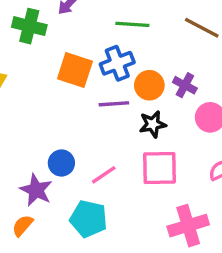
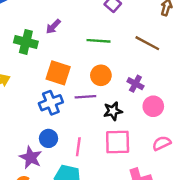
blue cross: (117, 63) -> (51, 103), moved
orange circle: (149, 85) -> (101, 75), moved
pink line: (104, 175) -> (78, 147), turned -48

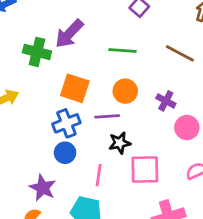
purple arrow: (53, 26) -> (69, 34), size x1.6
black star: (113, 111) -> (120, 143), moved
blue circle: (49, 138) -> (65, 153), moved

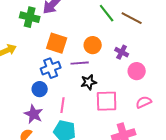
green line: (122, 51) -> (107, 13), moved, turned 48
blue circle: (65, 153) -> (40, 89), moved
pink line: (99, 175) -> (63, 105), moved

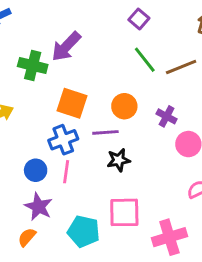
brown line: (132, 18) -> (181, 67), turned -50
blue circle: (40, 89) -> (36, 170), moved
pink square: (107, 101) -> (124, 212), moved
pink line: (63, 105) -> (66, 172), moved

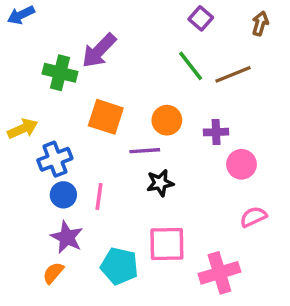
purple square: (139, 19) -> (201, 18), moved
purple cross: (167, 116) -> (216, 132), turned -30
blue cross: (63, 140) -> (55, 159), moved

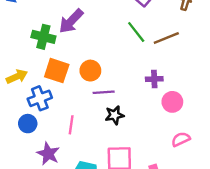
orange square: (106, 117) -> (57, 71), moved
orange circle: (167, 120) -> (90, 71), moved
blue circle: (63, 195) -> (28, 124), moved

